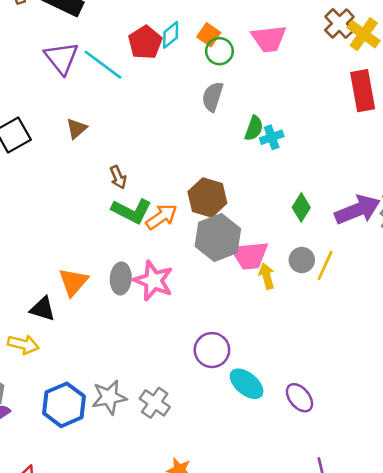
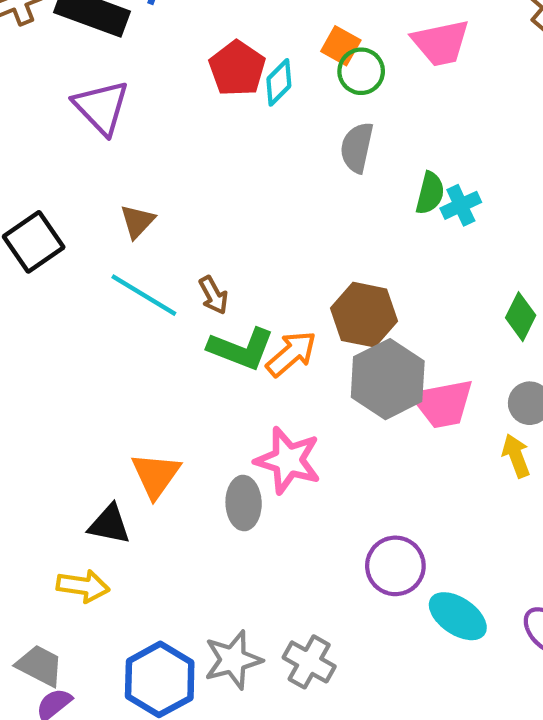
cyan diamond: (171, 35) -> (279, 82), moved
cyan line: (103, 65) -> (144, 295), moved
yellow arrow: (267, 276) -> (516, 456), moved
gray ellipse: (121, 278) -> (244, 503), moved

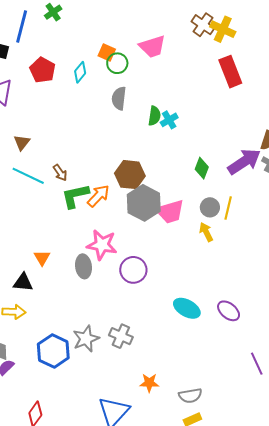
red pentagon: (237, 68) -> (43, 70), moved
green L-shape: (241, 349) -> (75, 196), turned 152
orange triangle: (156, 475) -> (42, 258), size x0.7
purple circle: (395, 566) -> (133, 270), moved

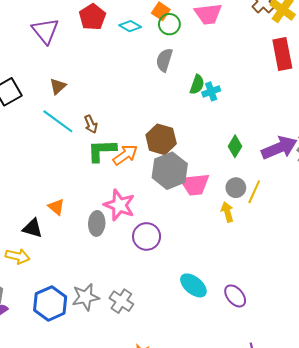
cyan diamond: (80, 72) -> (130, 26), turned 70
orange triangle: (42, 258) -> (56, 207), turned -30

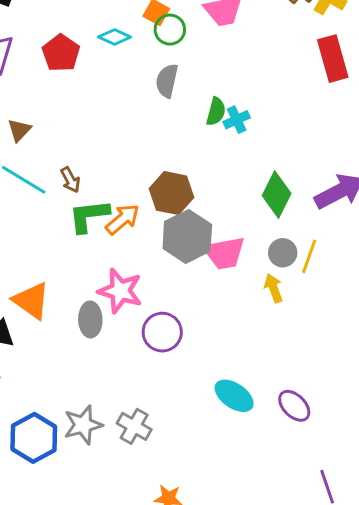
red pentagon: (92, 17) -> (61, 53), moved
green diamond: (235, 146) -> (277, 195), size x1.4
orange triangle: (56, 207) -> (31, 301), size x1.6

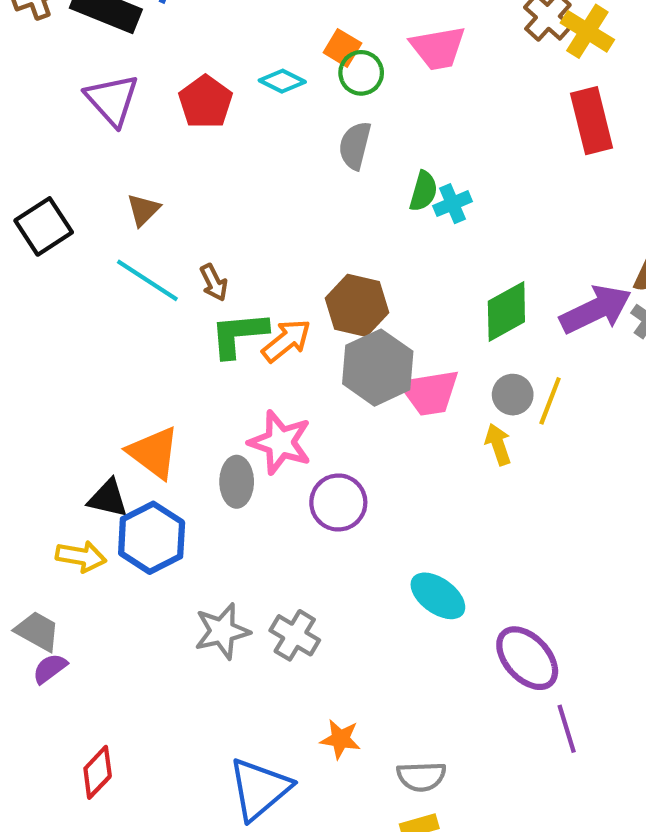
green diamond: (277, 195) -> (506, 312), turned 33
purple ellipse: (294, 406) -> (527, 658), moved, size x1.4
blue hexagon: (34, 438) -> (152, 538), moved

